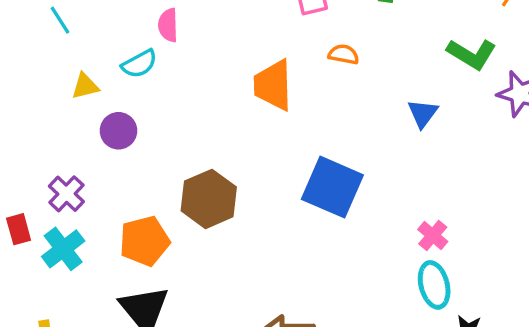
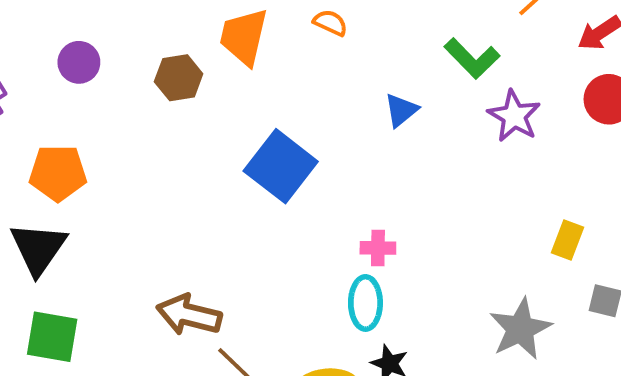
purple circle: (118, 131) -> (79, 62), moved
brown hexagon: (209, 199) -> (179, 78), moved, size x0.7
pink cross: (433, 235) -> (378, 248), turned 36

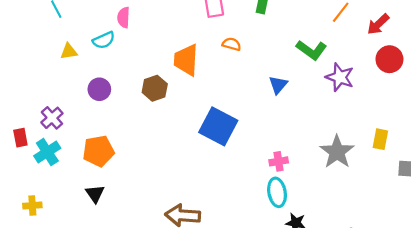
black triangle: (38, 248) -> (95, 194), size x0.6
gray star: (520, 329) -> (337, 152), moved

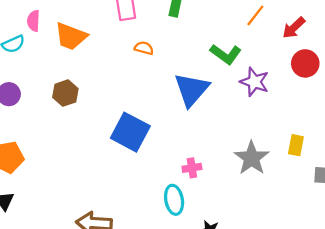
orange trapezoid: (186, 60) -> (71, 36), moved, turned -72
blue triangle: (278, 85) -> (192, 90), size x1.8
cyan ellipse: (277, 192) -> (174, 200), moved

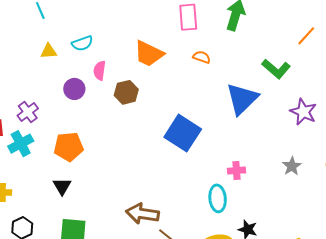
pink semicircle: (34, 21) -> (100, 71), moved
orange trapezoid: (71, 36) -> (149, 54), moved
purple star: (254, 82) -> (303, 112), moved
gray star: (252, 158) -> (292, 166), size x0.6

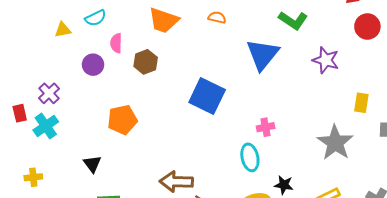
orange pentagon: (69, 147) -> (122, 120), moved
gray star: (292, 166) -> (335, 143), moved, size x1.8

